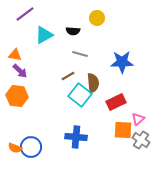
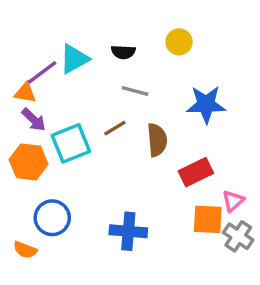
purple line: (25, 14) -> (42, 72), moved
yellow circle: (97, 18) -> (179, 42), moved
cyan square: (80, 95) -> (71, 143), moved, turned 30
blue circle: (31, 147) -> (52, 218), moved

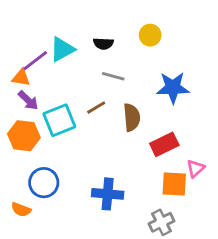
gray cross: (238, 236) -> (161, 222), moved, turned 30

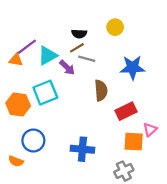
cyan triangle: (62, 49) -> (48, 55), moved
purple arrow: (28, 100) -> (67, 67), moved
brown line: (96, 107) -> (77, 48), moved

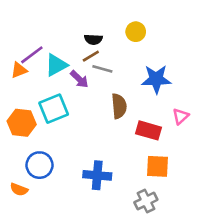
orange triangle: (16, 60) -> (19, 70), turned -32
red rectangle: (126, 111) -> (149, 130), turned 42
pink triangle: (150, 130) -> (181, 116), moved

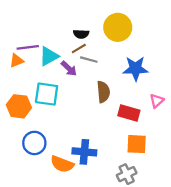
yellow circle: (136, 32) -> (118, 27), size x1.6
purple line: (32, 55) -> (28, 47), turned 30
cyan square: (54, 109) -> (47, 94), turned 30
orange semicircle: (19, 189) -> (62, 164), moved, size x1.5

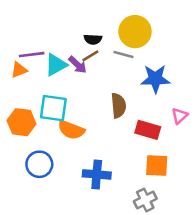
gray line: (89, 60) -> (124, 55), moved
purple arrow: (69, 68) -> (78, 65), moved
orange semicircle: (62, 164) -> (71, 130), moved

